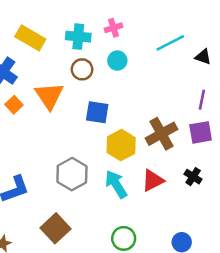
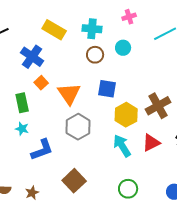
pink cross: (114, 28) -> (129, 17), moved
orange triangle: (49, 96) -> (69, 94), moved
gray hexagon: (72, 174) -> (78, 127), moved

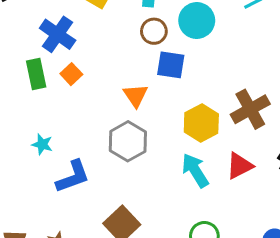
cyan circle: (123, 48) -> (197, 21), size x1.5
blue square: (107, 89) -> (171, 65), moved
orange triangle: (69, 94) -> (136, 95), moved, size x0.7
green rectangle: (22, 103) -> (36, 74), moved

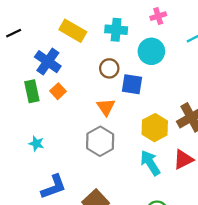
brown circle: (154, 31) -> (109, 68), moved
blue L-shape: (73, 177) -> (53, 187), moved

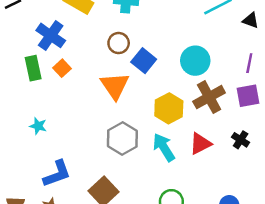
cyan circle: (151, 51) -> (195, 61), moved
blue square: (132, 84) -> (144, 61), turned 30
orange triangle: (106, 107) -> (115, 86), size x1.4
gray hexagon: (100, 141) -> (122, 139), moved

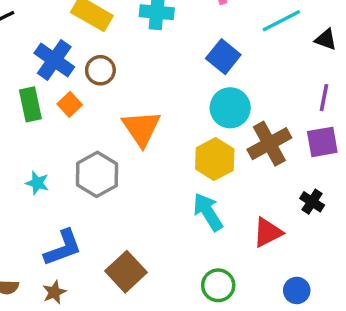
brown circle: (119, 43) -> (100, 70), moved
blue square: (144, 61) -> (223, 57), moved
cyan circle: (195, 61) -> (230, 108), moved
gray hexagon: (122, 139) -> (97, 174), moved
red triangle: (200, 144) -> (268, 232), moved

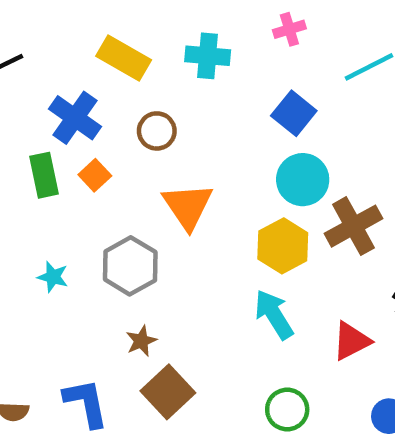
brown circle: (100, 70) -> (157, 131), moved
blue L-shape: (63, 248) -> (86, 403), moved, turned -81
brown star: (54, 292) -> (141, 341), moved

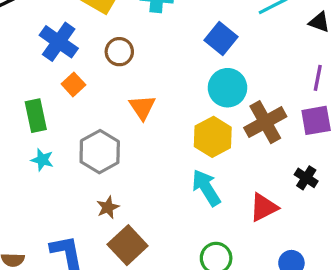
green rectangle: (44, 175) -> (36, 116), moved
orange triangle: (188, 206) -> (142, 107), size x0.7

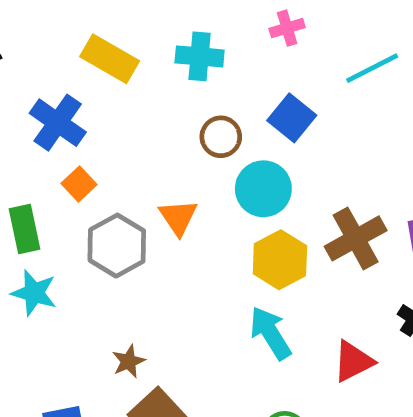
brown circle: (119, 52) -> (221, 137), moved
cyan circle: (228, 88) -> (263, 189), moved
gray hexagon: (100, 152) -> (117, 246), moved
cyan star: (42, 160) -> (34, 293), size x1.4

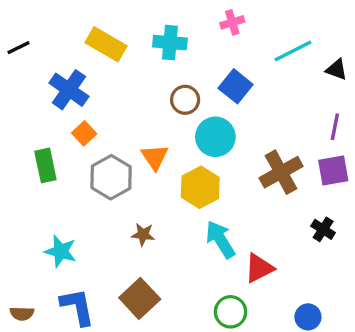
yellow hexagon: (280, 260) -> (200, 187), moved
cyan star: (34, 293) -> (61, 251), moved
brown star: (129, 361) -> (143, 234), moved, turned 30
red triangle: (353, 361) -> (259, 268), moved

